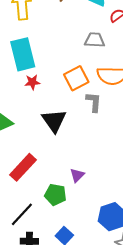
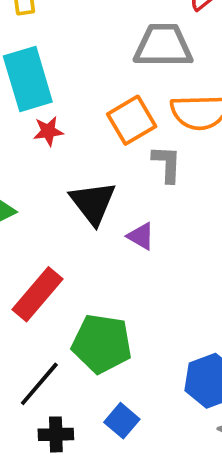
gray trapezoid: (95, 40) -> (163, 46), size x1.5
purple triangle: (77, 175) -> (141, 236), moved, turned -42
green pentagon: (55, 195) -> (102, 344), size x1.4

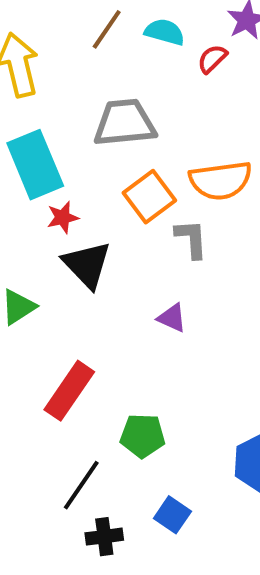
gray trapezoid: (163, 46) -> (125, 123), moved
black triangle: (93, 203) -> (87, 265), moved
green pentagon: (102, 344) -> (143, 436), size x0.7

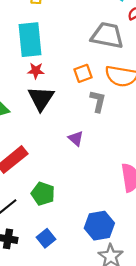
gray trapezoid: (125, 123) -> (107, 35), moved
orange square: (149, 197) -> (83, 73), size x0.7

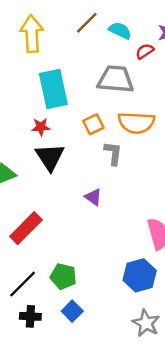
cyan rectangle: (30, 40) -> (53, 89), moved
green pentagon: (43, 194) -> (63, 276), moved
blue hexagon: (99, 226) -> (140, 275), moved

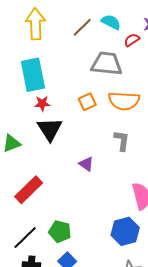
brown line: (87, 23) -> (82, 27), moved
cyan rectangle: (53, 89) -> (33, 75), moved
gray L-shape: (113, 153) -> (122, 141), moved

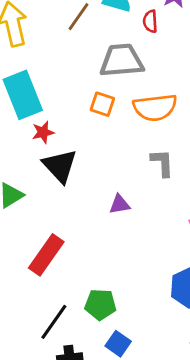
red semicircle: (132, 40) -> (150, 21), turned -49
orange square: (87, 102) -> (102, 104), moved, turned -36
purple triangle: (86, 164) -> (120, 204), turned -35

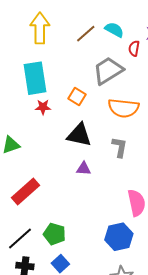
gray trapezoid: (122, 61) -> (108, 71), turned -40
orange square: (102, 104) -> (77, 96), moved
black triangle: (60, 166) -> (79, 135), moved, turned -48

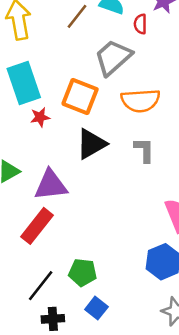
orange square: (77, 96) -> (80, 97), size x1.6
black triangle: (79, 135) -> (91, 144), turned -32
purple triangle: (84, 169) -> (51, 185), moved, size x1.8

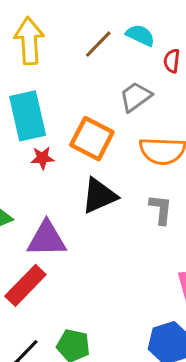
gray trapezoid: (113, 57) -> (136, 97), size x0.7

